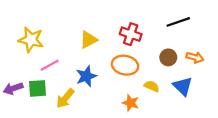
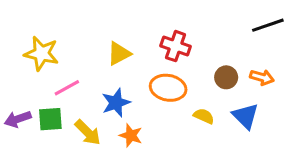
black line: (178, 22) -> (268, 25), moved
yellow arrow: (65, 98) -> (88, 132), turned -85
orange star: (131, 103) -> (131, 135), moved

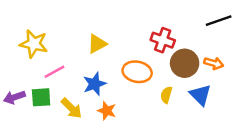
red cross: (176, 46) -> (163, 40), moved
brown circle: (226, 77) -> (185, 63), size x1.5
yellow semicircle: (204, 116) -> (166, 95), turned -98

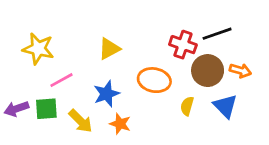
black line: (219, 21) -> (217, 34), moved

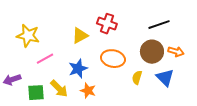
red cross: (183, 45) -> (107, 24), moved
green square: (46, 109) -> (36, 93), moved

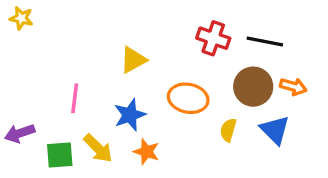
red cross: (107, 24) -> (213, 38), moved
black line: (159, 25) -> (265, 42), turned 30
yellow star: (28, 36) -> (21, 18), moved, size x0.6
pink line: (45, 59) -> (75, 98), turned -54

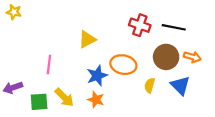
blue star: (130, 115) -> (97, 76), moved

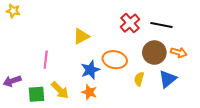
red cross: (140, 25) -> (130, 23), turned 30
blue triangle: (180, 85) -> (168, 79), turned 36

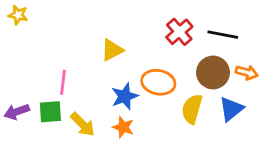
yellow semicircle: (139, 79) -> (192, 109), size x1.5
green square: (36, 94) -> (50, 112), moved

